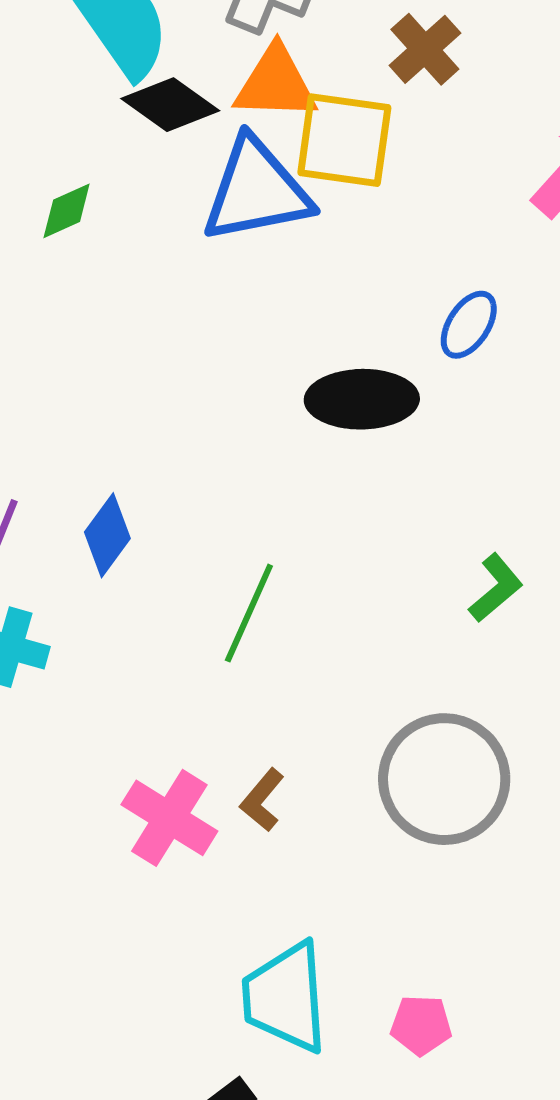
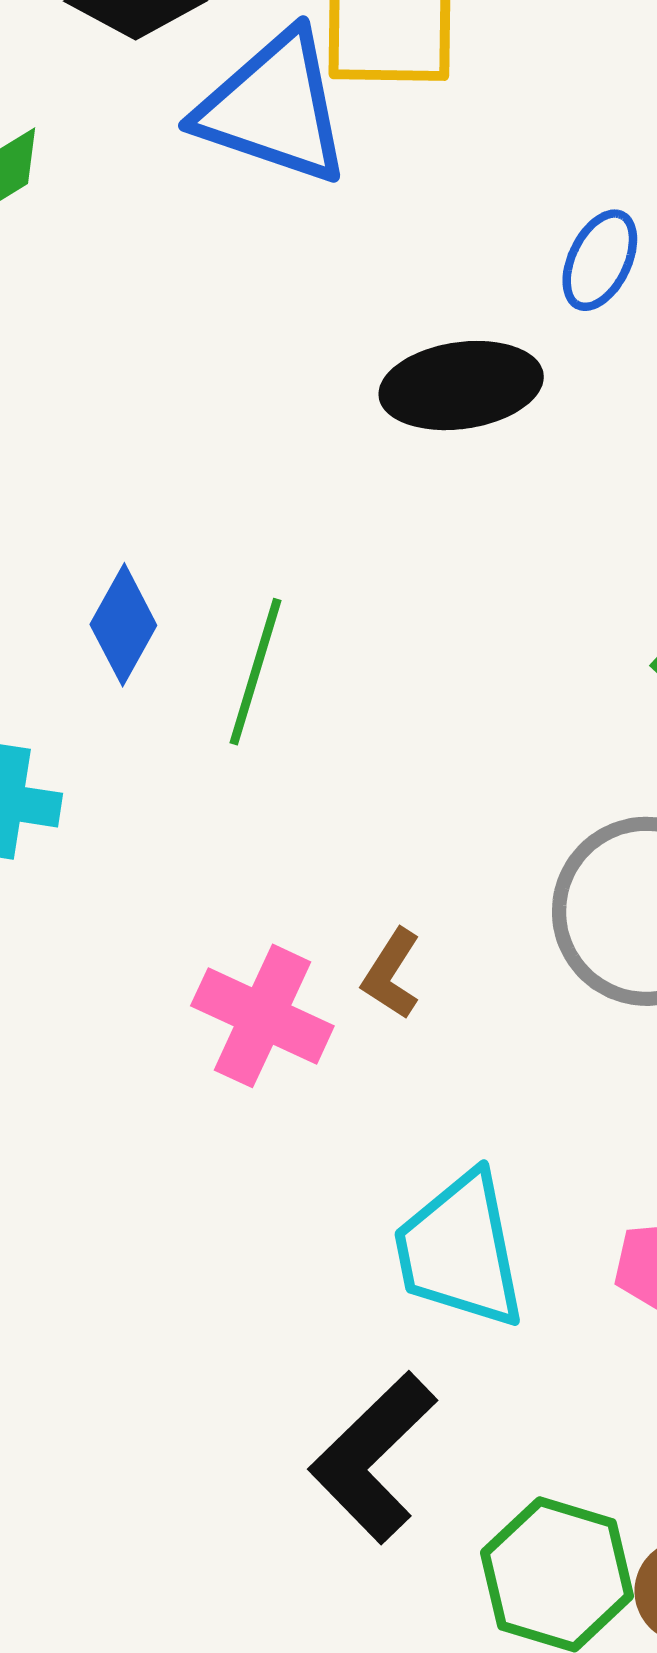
blue triangle: (256, 191) -> (274, 108), turned 37
green line: (249, 613) -> (256, 672), moved

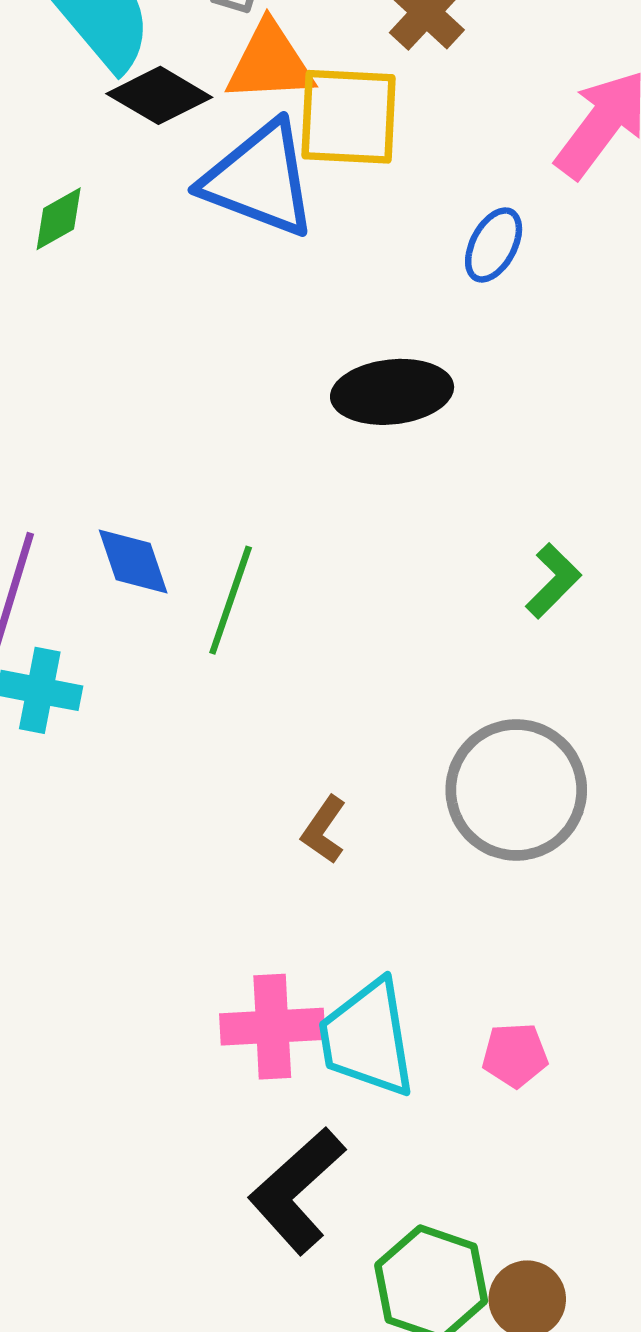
blue ellipse: (600, 260) -> (494, 245), moved
blue diamond: (123, 625) -> (133, 561), turned -50
pink cross: (262, 1016) -> (272, 1027), moved, turned -30

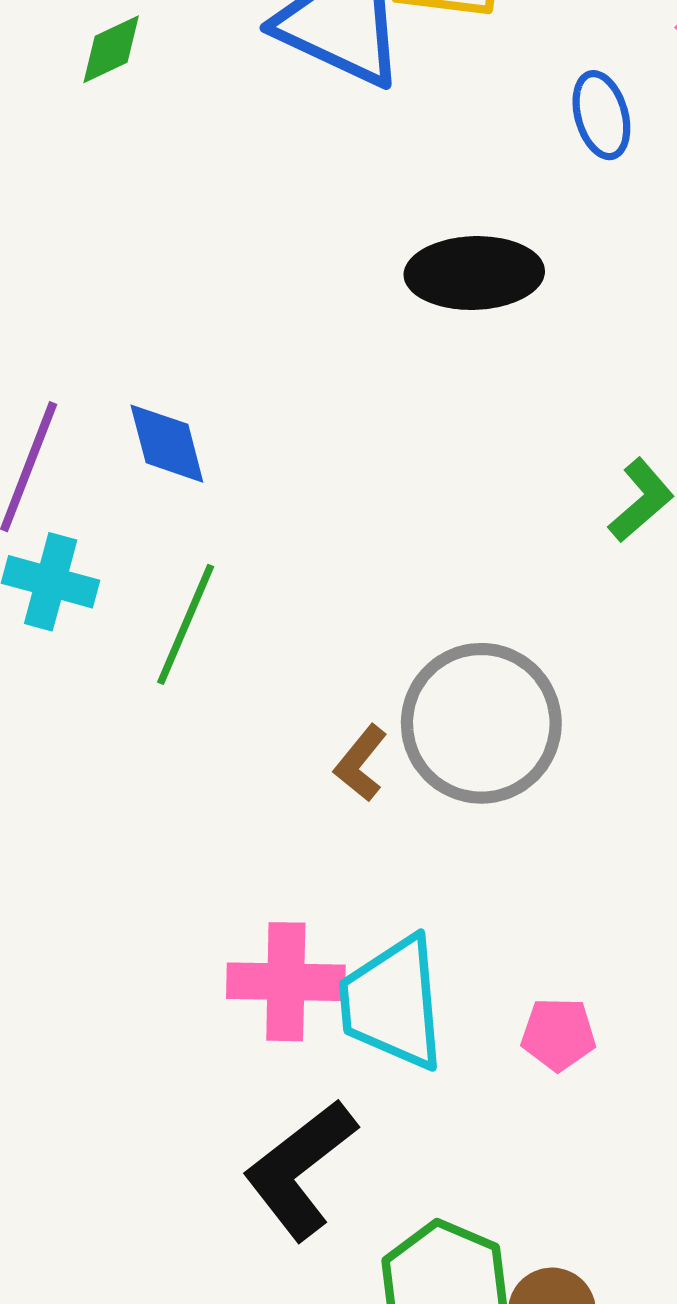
blue ellipse: (494, 245) -> (601, 115), turned -48
green line: (231, 600) -> (186, 624), moved
gray circle: (516, 790) -> (481, 723), moved

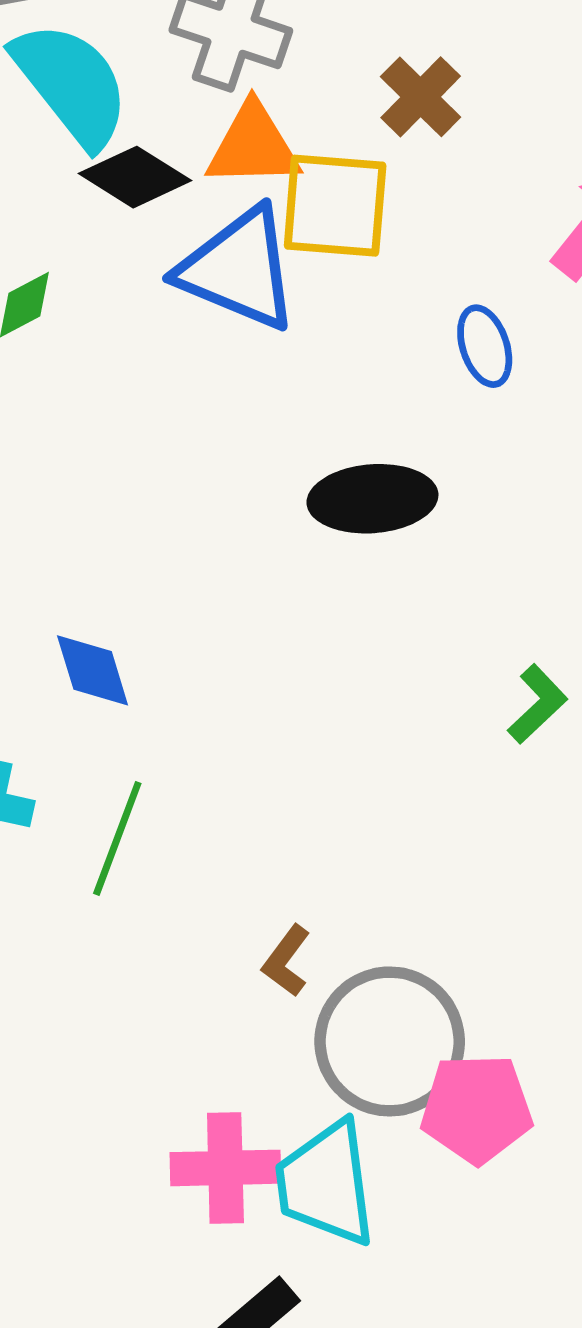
gray circle: (481, 723) -> (390, 1041), moved
pink pentagon: (558, 1034) -> (477, 1109), moved, size x1.6

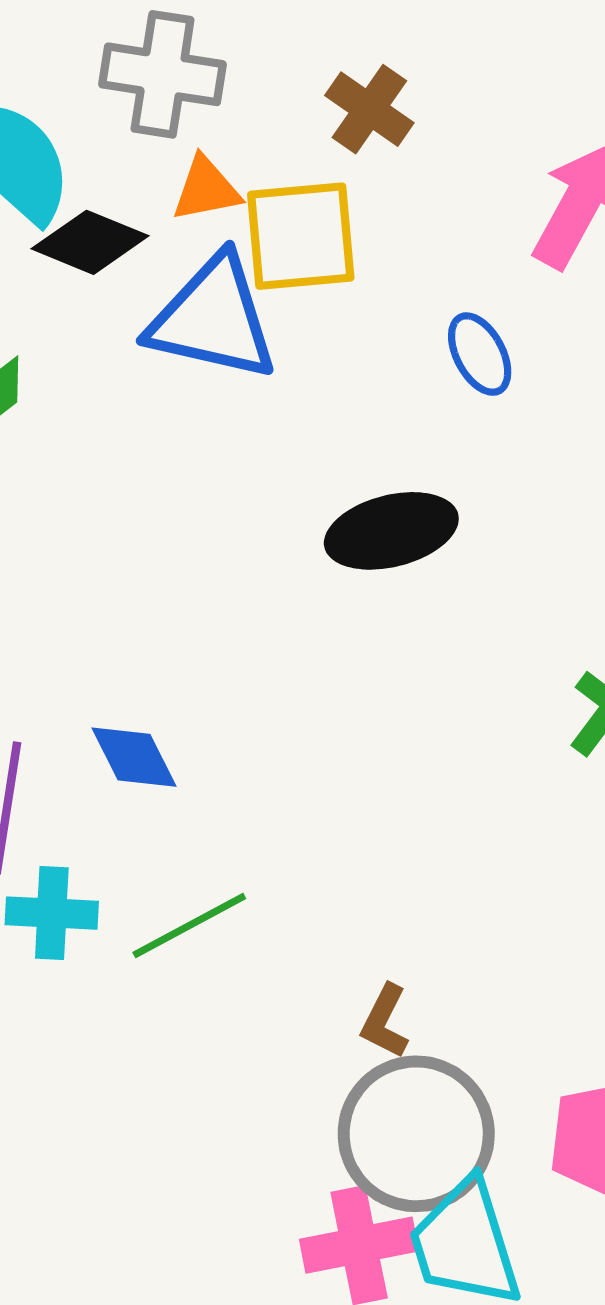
orange triangle: (253, 146) -> (206, 189), size x0.7
green line: (117, 838) -> (189, 926), turned 51
gray circle: (390, 1041) -> (416, 1134), moved

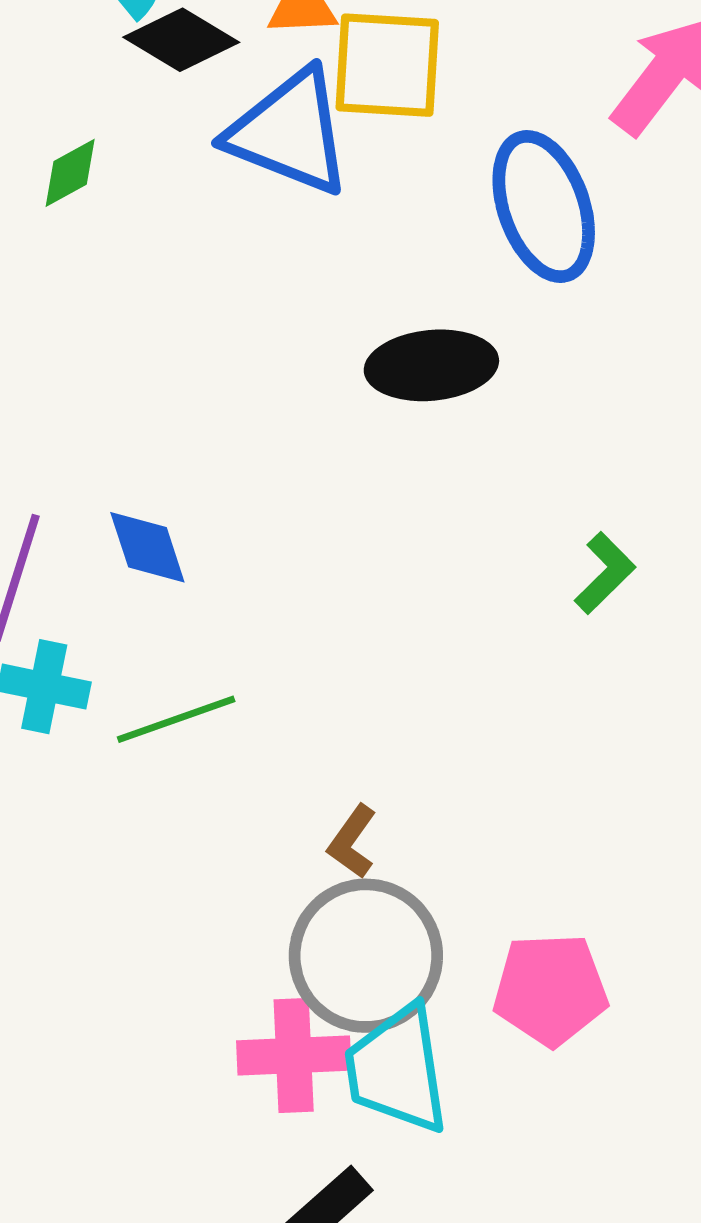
blue ellipse: (480, 354) -> (544, 207), size x1.8

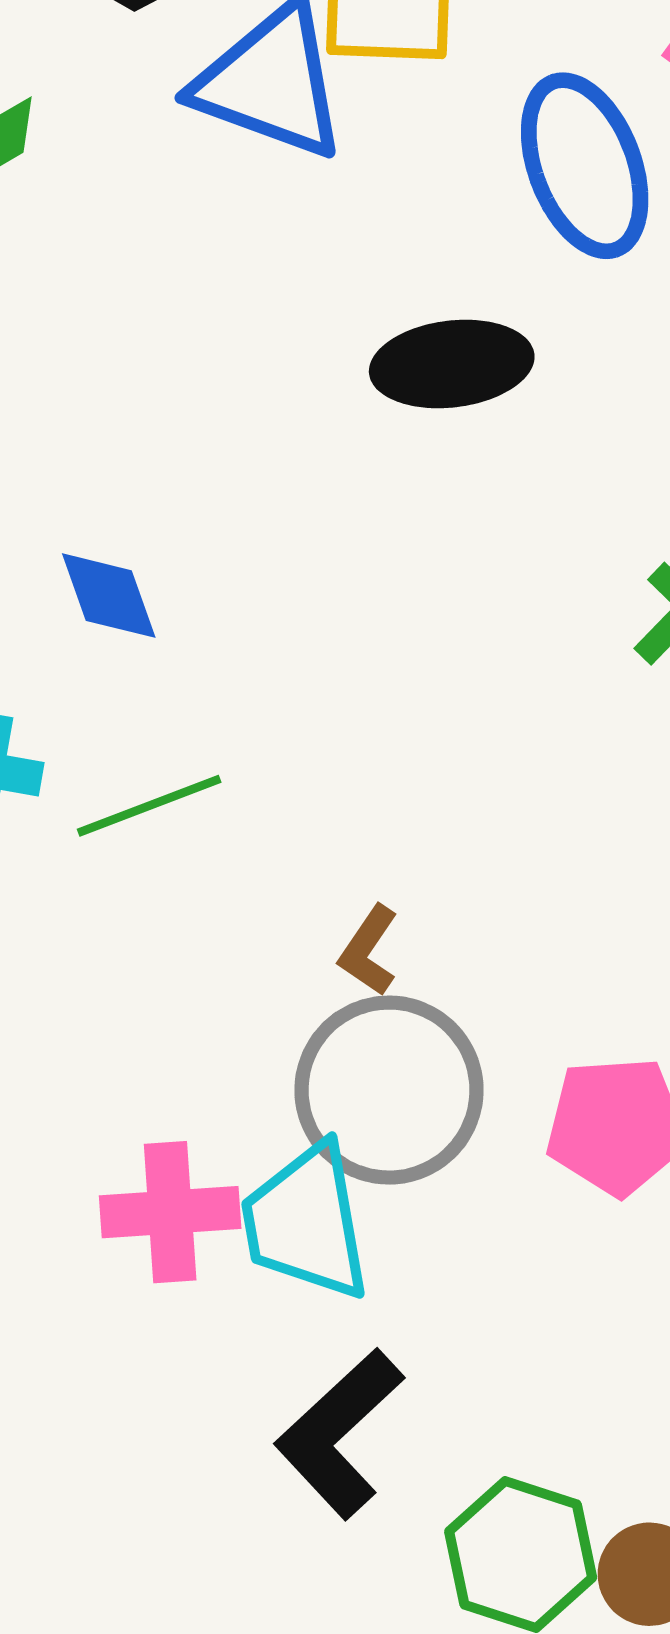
pink cross: (294, 1055) -> (170, 1212), moved
cyan trapezoid: (397, 1069) -> (306, 1222), moved

